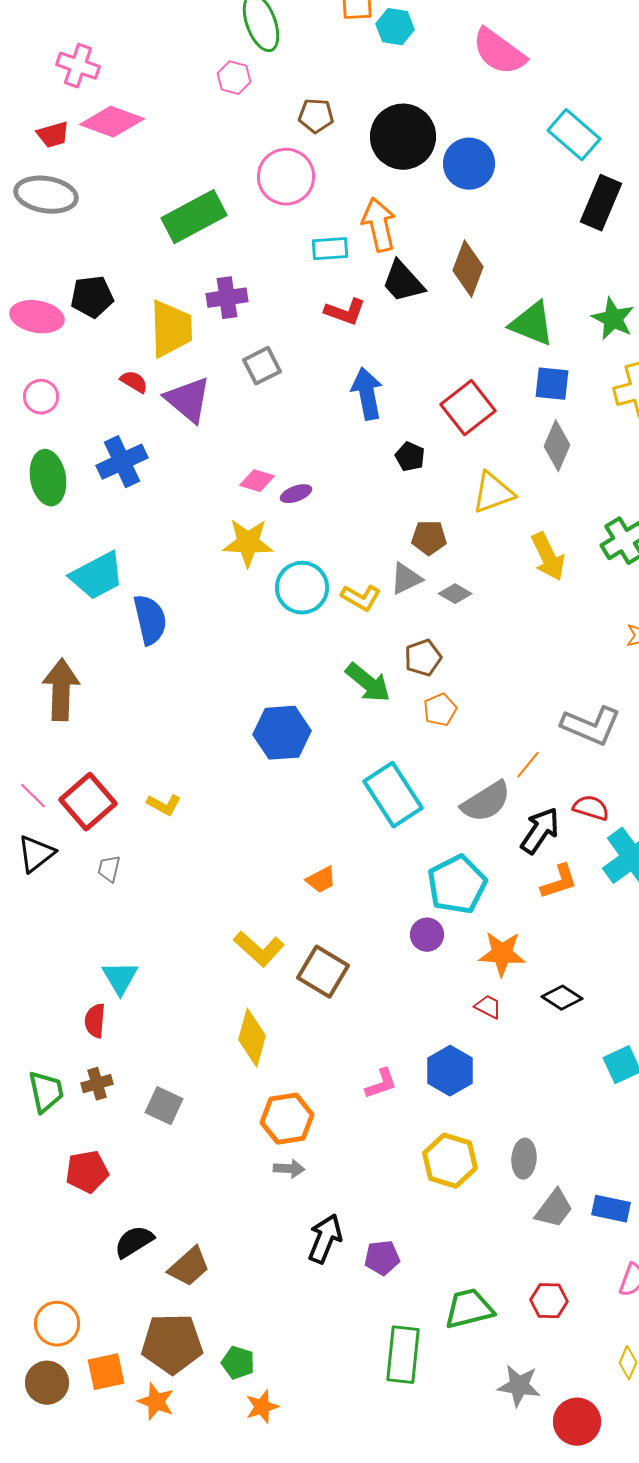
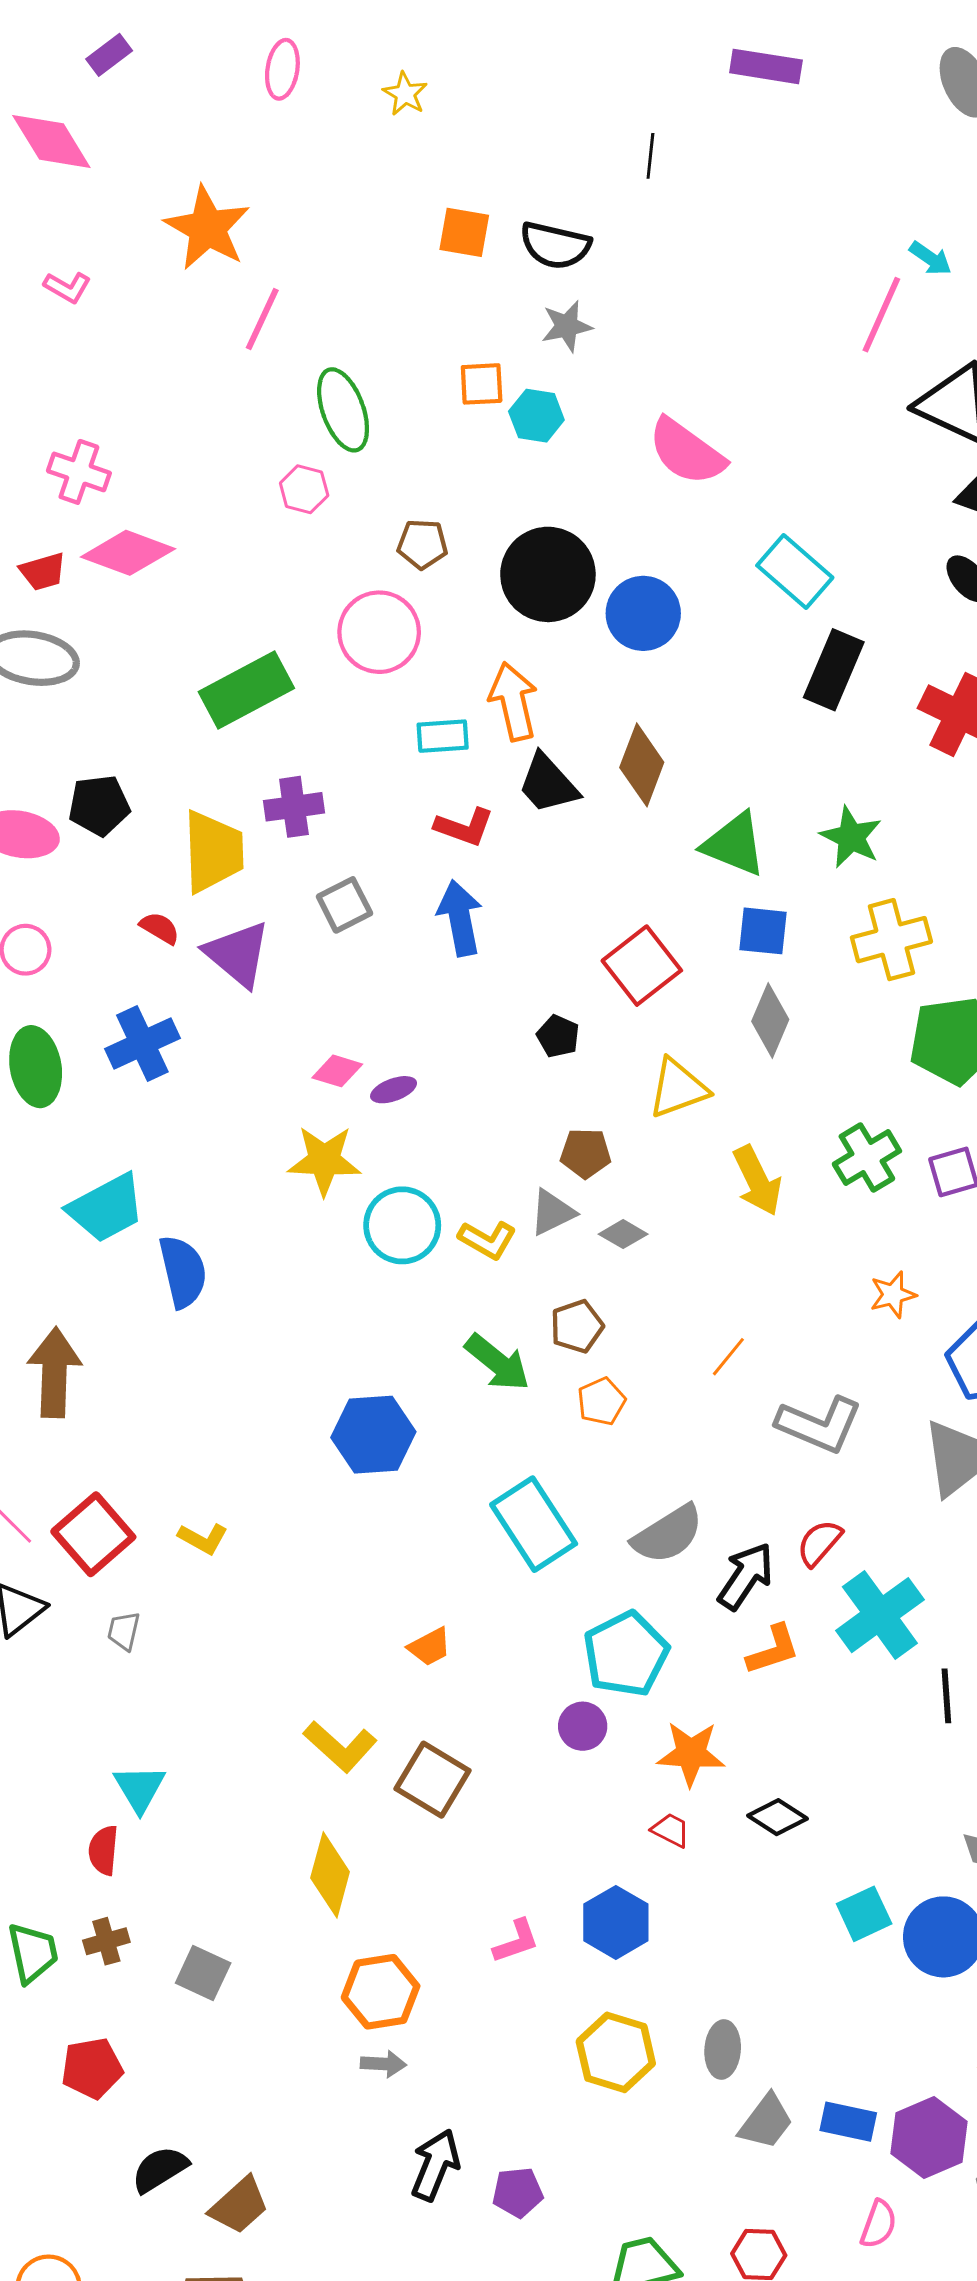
blue arrow: (367, 394) -> (460, 918), moved
orange line: (528, 765) -> (728, 1357), moved
red semicircle: (591, 808) -> (819, 1543), turned -66

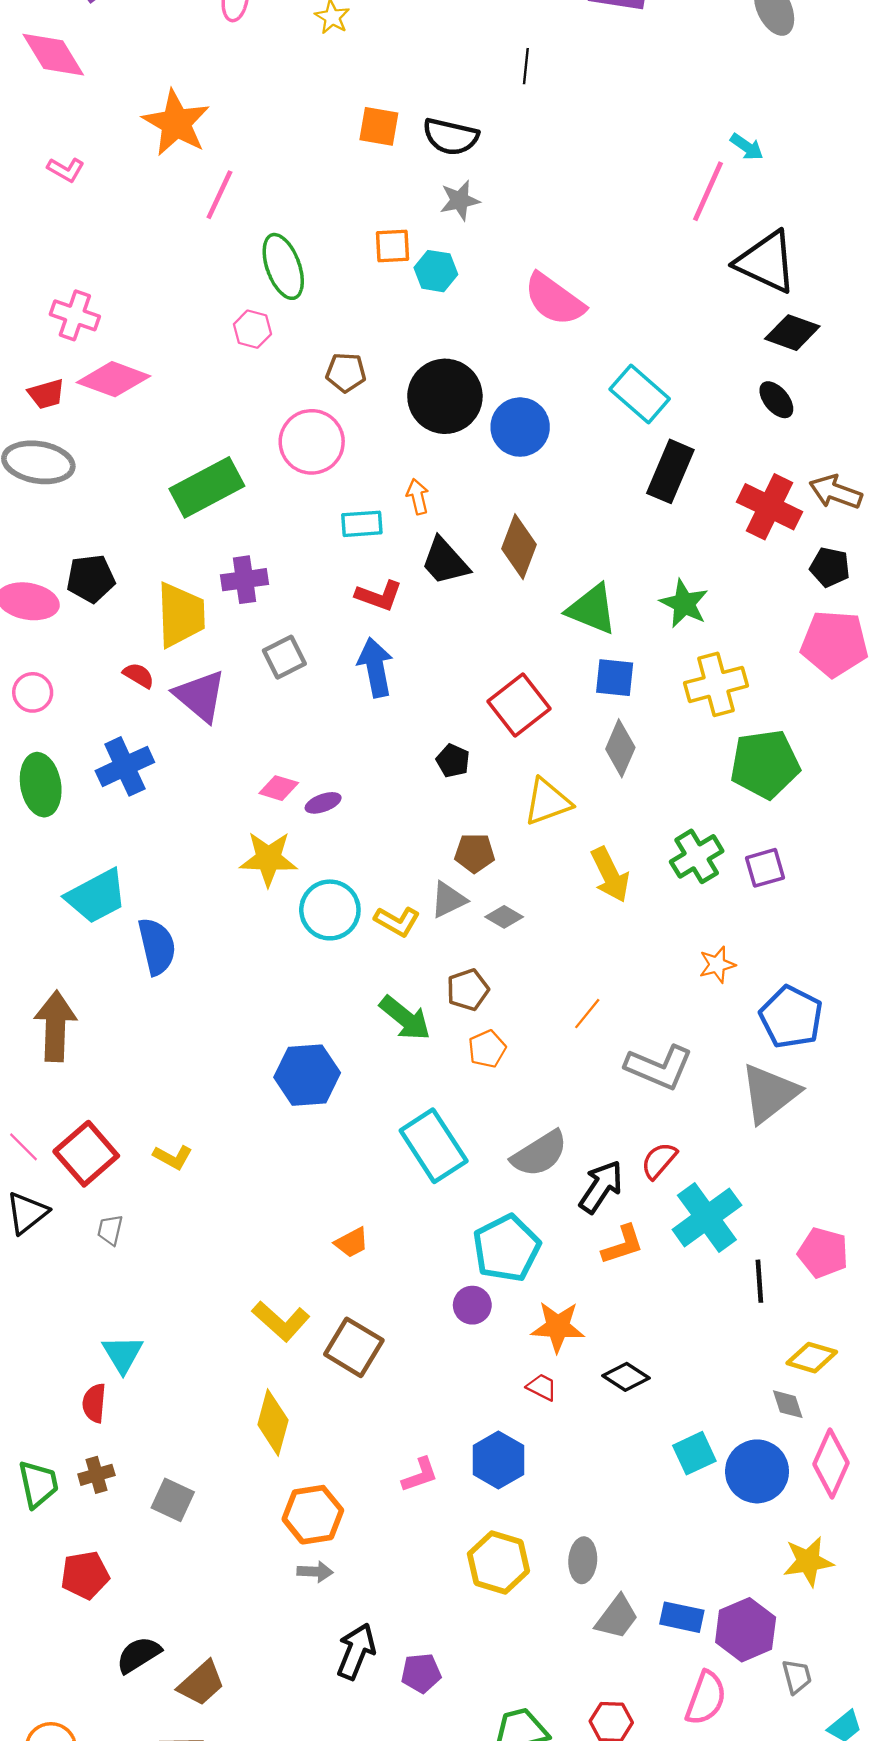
orange arrow: (513, 701) -> (418, 497), size x0.6
pink semicircle: (878, 2224) -> (706, 1698), size x1.4

